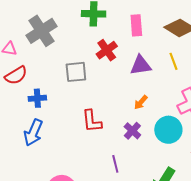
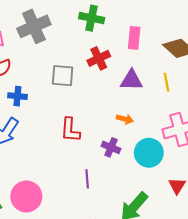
orange arrow: (141, 102) -> (125, 119), turned -126
purple cross: (132, 131) -> (111, 147), turned -30

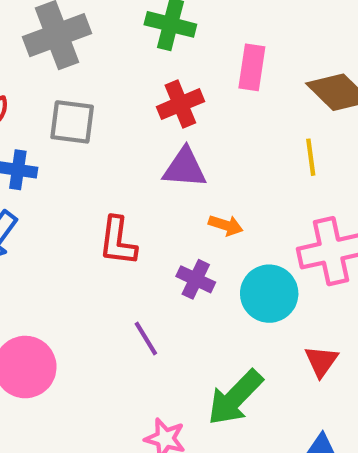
gray square: (63, 76) -> (72, 122), moved
purple triangle: (131, 80) -> (185, 168), moved
purple line: (87, 179) -> (146, 339), turned -30

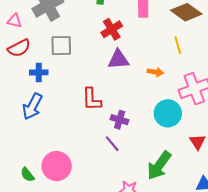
orange arrow: (226, 225) -> (155, 72), moved
purple cross: (196, 279) -> (120, 120), moved

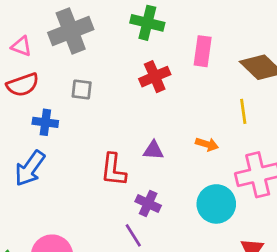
gray square: (61, 46) -> (82, 90), size x0.7
purple triangle: (118, 59) -> (153, 150), moved, size x0.7

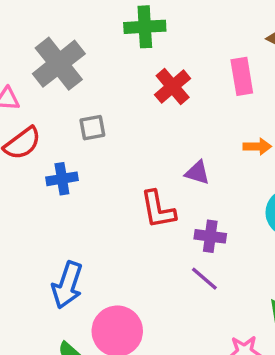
pink rectangle: (203, 51) -> (242, 76), moved
purple triangle: (153, 150) -> (197, 173), turned 30
blue arrow: (30, 168) -> (67, 285), moved

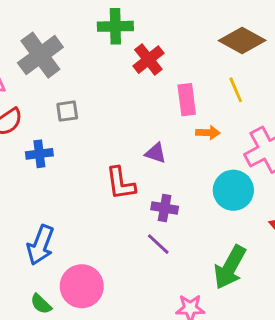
pink rectangle: (242, 76) -> (187, 100), moved
red cross: (173, 87) -> (148, 60), moved

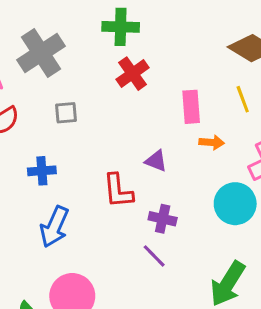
red cross: (148, 60) -> (133, 74), moved
blue cross: (39, 154) -> (42, 171), moved
blue arrow: (40, 245) -> (54, 227), moved

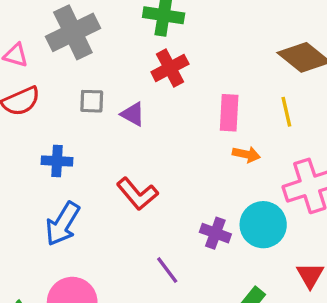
purple triangle: (156, 161) -> (133, 114), moved
red L-shape: (118, 191) -> (137, 194), turned -42
purple cross: (163, 219) -> (215, 233), moved

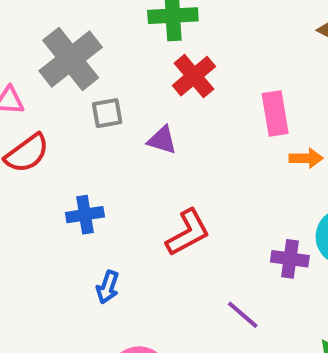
gray square: (92, 101) -> (107, 113), moved
red L-shape: (137, 194) -> (188, 233), turned -66
blue arrow: (63, 224) -> (108, 287), size x0.6

